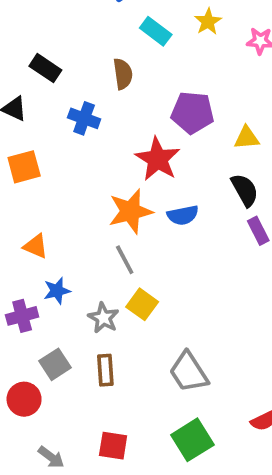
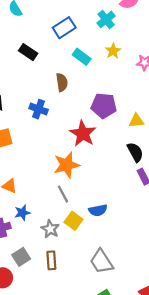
black rectangle: (45, 68) -> (28, 52), moved
blue semicircle: (183, 215) -> (98, 210), moved

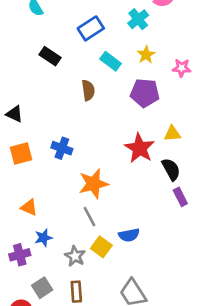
purple pentagon: (104, 106) -> (145, 93), moved
blue cross: (39, 109) -> (62, 148), moved
red star: (83, 134) -> (140, 148), moved

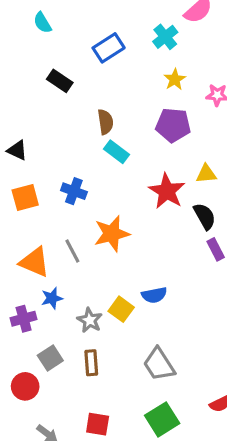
cyan rectangle: (111, 61) -> (116, 152), moved
orange triangle: (29, 207) -> (35, 262), size x1.5
gray line: (89, 217) -> (72, 251), moved

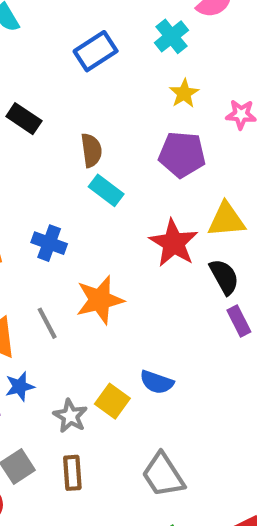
black rectangle: (60, 81) -> (24, 119), moved
yellow triangle: (206, 174) -> (226, 220), size x1.4
blue semicircle: (154, 295) -> (157, 382), turned 30

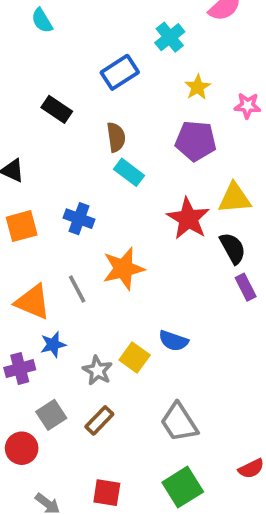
cyan cross: (171, 36) -> (170, 37), moved
blue rectangle: (96, 51) -> (120, 72), moved
brown rectangle: (72, 473) -> (99, 420), turned 48

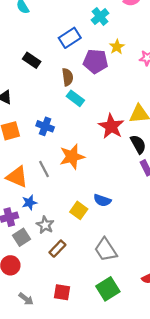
purple pentagon: (196, 141) -> (96, 61), moved
gray star: (98, 370) -> (45, 225), moved
gray square: (51, 415) -> (22, 237), moved

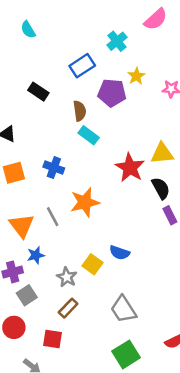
orange triangle: (17, 177) -> (22, 226), turned 30
gray star: (45, 225) -> (67, 277), moved
red square: (62, 292) -> (53, 339), moved

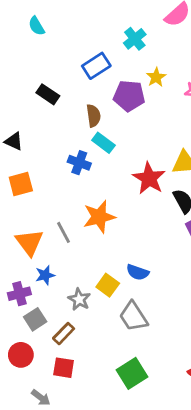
blue cross: (54, 168) -> (79, 163), moved
brown rectangle: (68, 308) -> (64, 334), moved
gray trapezoid: (123, 309) -> (133, 316), moved
green square: (126, 354) -> (132, 373), moved

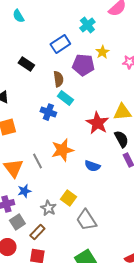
blue semicircle: (138, 272) -> (92, 166), moved

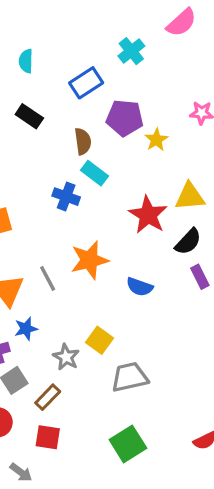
cyan semicircle: (18, 16) -> (26, 61), moved, turned 32
yellow star: (102, 52) -> (156, 140), moved
black semicircle: (121, 139) -> (188, 242), turned 72
gray trapezoid: (86, 220) -> (130, 377), turned 110

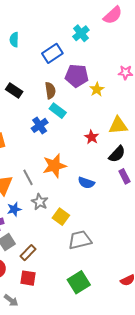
black rectangle: (29, 116) -> (14, 90), moved
blue cross: (66, 197) -> (40, 125), turned 35
red star: (148, 215) -> (92, 137), size x0.6
gray star: (66, 357) -> (40, 202), moved

